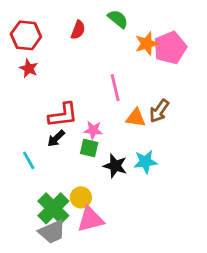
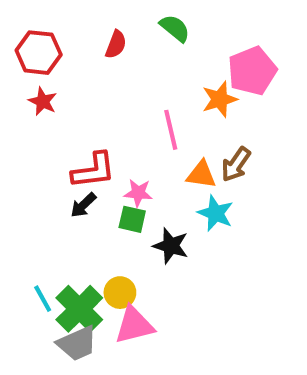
orange star: (147, 44) -> (220, 99), moved
cyan line: (29, 160) -> (43, 299), moved
cyan star: (145, 162) -> (216, 213), moved, turned 30

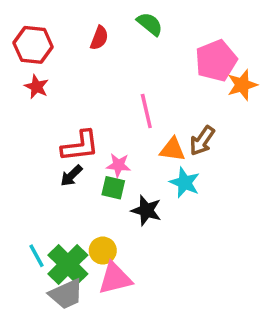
orange star: (220, 99) -> (242, 85), moved

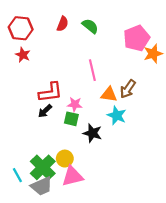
green semicircle: (150, 24) -> (90, 26), moved
cyan line: (37, 256) -> (17, 175), moved

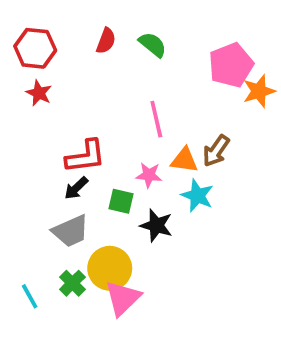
pink star: (75, 104) -> (149, 175), moved
yellow circle: (65, 159) -> (110, 268), size x1.5
green cross: (43, 167) -> (72, 283), size x0.6
pink triangle: (73, 176) -> (123, 298), turned -30
gray trapezoid: (42, 186) -> (71, 231), moved

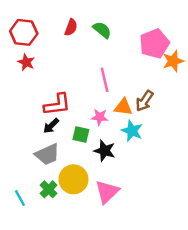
pink triangle: (123, 298) -> (107, 192), moved

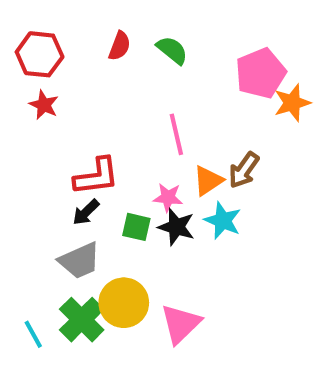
orange triangle: (123, 107) -> (208, 181), turned -42
black star: (105, 151) -> (176, 227), moved
green cross: (49, 189) -> (82, 320), size x1.5

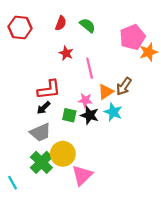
red star: (44, 105) -> (66, 53), moved
pink triangle: (181, 324) -> (82, 175), moved
cyan line: (33, 334) -> (13, 183), moved

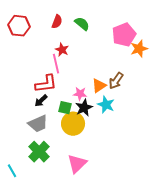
pink line: (90, 68) -> (56, 64), moved
black star: (90, 115) -> (84, 108), turned 30
yellow circle: (63, 154) -> (73, 124), moved

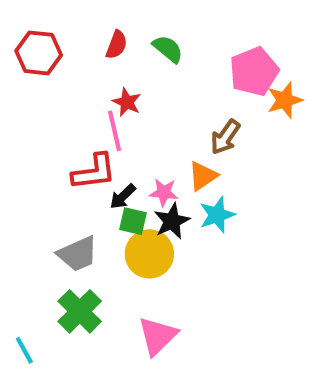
brown arrow: (116, 81) -> (225, 137), moved
black arrow: (41, 101) -> (123, 196), moved
cyan star: (106, 105) -> (217, 215), turned 30

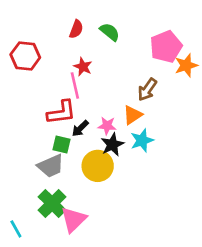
red hexagon: (39, 53) -> (25, 56), moved
green square: (133, 221) -> (61, 144), moved
pink triangle: (158, 336) -> (74, 220), moved

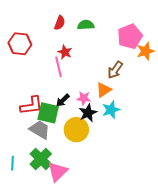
green semicircle: (110, 32) -> (86, 25), turned -42
red L-shape: (61, 112) -> (31, 106), moved
green square: (61, 144) -> (48, 113), size x1.5
gray trapezoid: (51, 166) -> (40, 130), turned -125
cyan line: (16, 229) -> (12, 163), moved, turned 32

